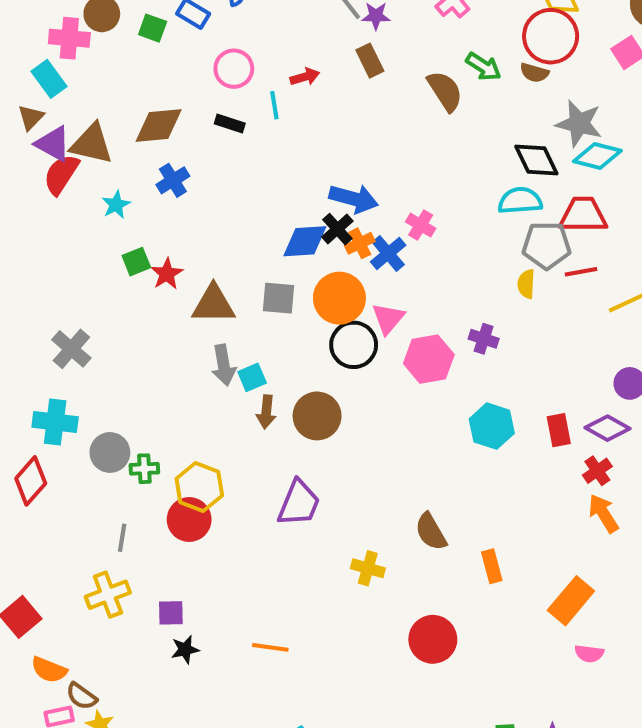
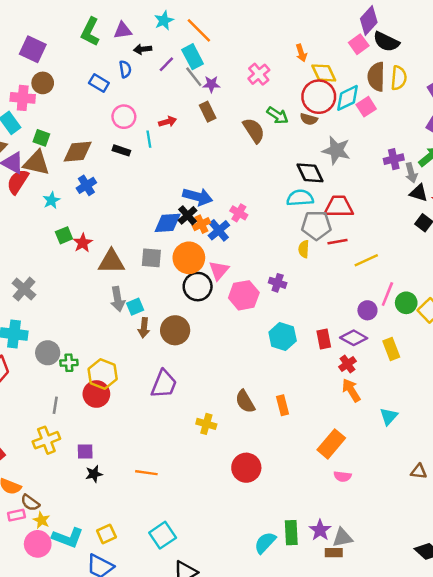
green square: (153, 28) -> (41, 138), moved
cyan diamond: (597, 156) -> (347, 98), moved, turned -40
orange rectangle: (492, 566) -> (283, 405), moved

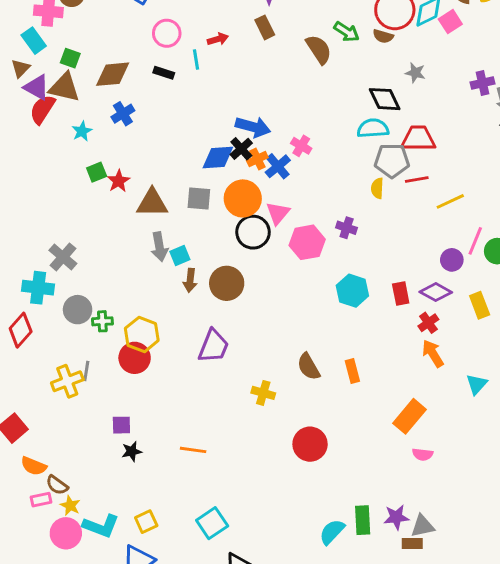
gray star: (336, 150) -> (415, 73), size x0.6
gray cross: (24, 289) -> (63, 257), moved
yellow cross: (46, 440) -> (67, 381), moved
purple star: (320, 530) -> (396, 517), turned 30

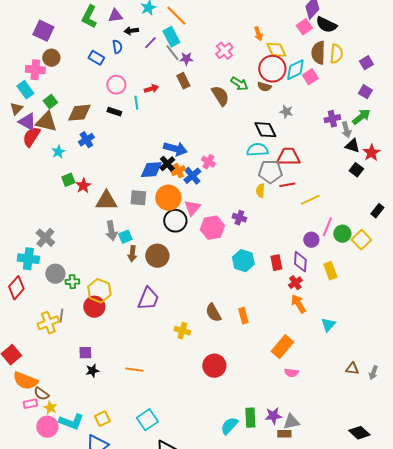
green square: (70, 58) -> (50, 102), turned 32
purple diamond: (436, 292) -> (300, 262), turned 65
orange semicircle: (34, 466) -> (25, 381), size x1.4

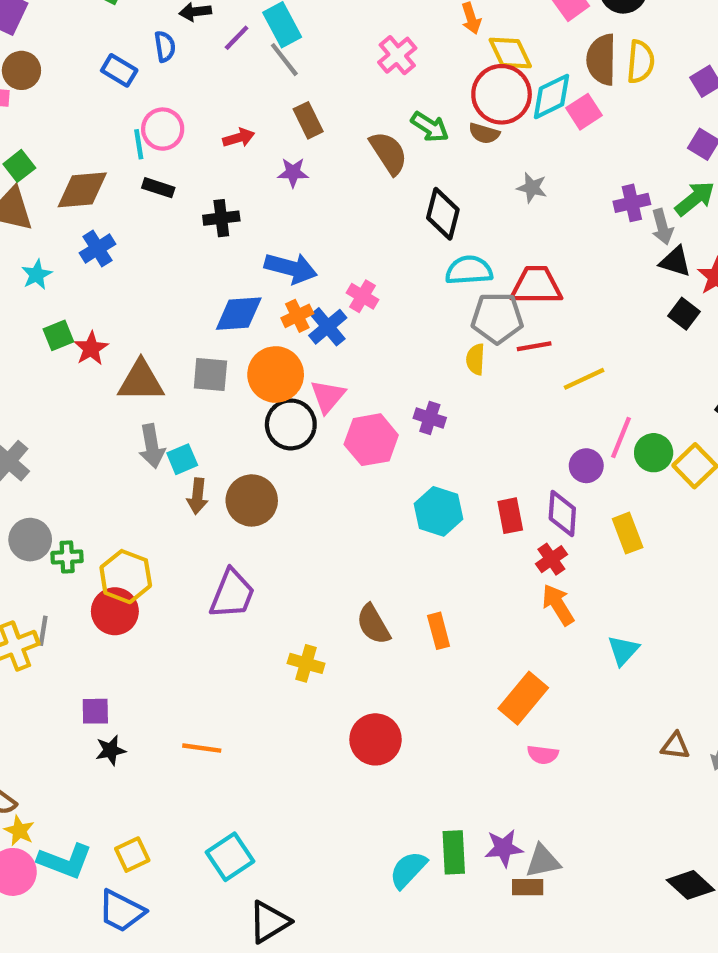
purple star: (186, 59) -> (293, 172), moved
cyan line: (136, 103) -> (139, 144), moved
black diamond: (265, 130) -> (443, 214), moved, turned 40
black cross: (167, 164) -> (221, 218), moved, turned 35

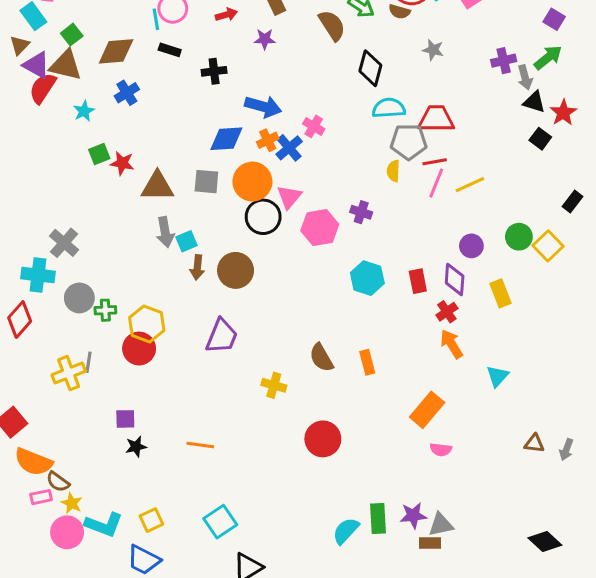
red star: (91, 348) -> (122, 163), turned -30
pink line: (621, 437) -> (436, 183), moved

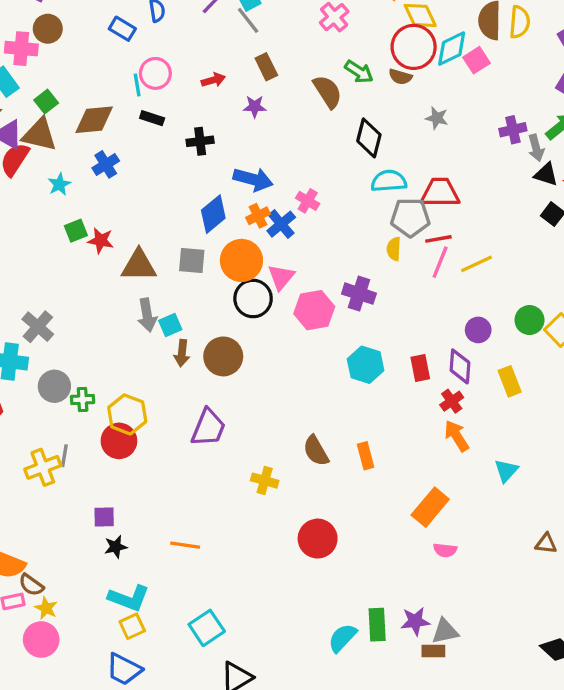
blue diamond: (226, 139) -> (213, 214), turned -36
purple cross: (361, 212) -> (359, 294), size x1.4
cyan L-shape: (104, 525) -> (129, 598), moved

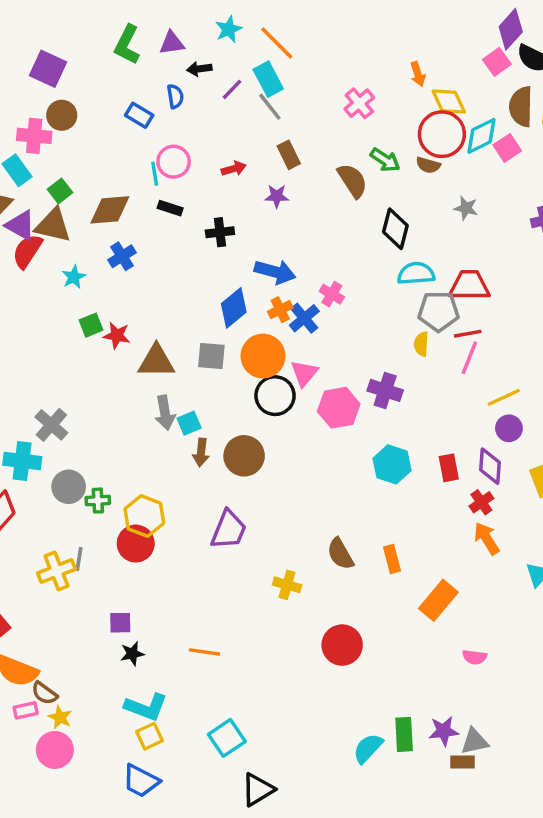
yellow line: (476, 264) -> (504, 397), moved
orange rectangle: (430, 507) -> (438, 600), moved

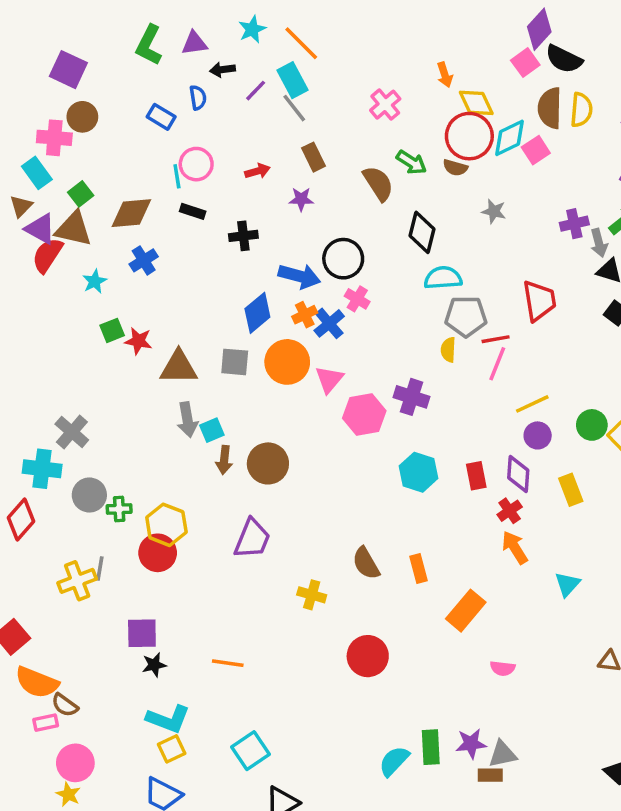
red trapezoid: (469, 286) -> (539, 301), moved, turned 81
black circle: (275, 396) -> (343, 259), moved
purple square: (120, 623) -> (142, 633), size x1.4
yellow star: (60, 717) -> (68, 794), moved

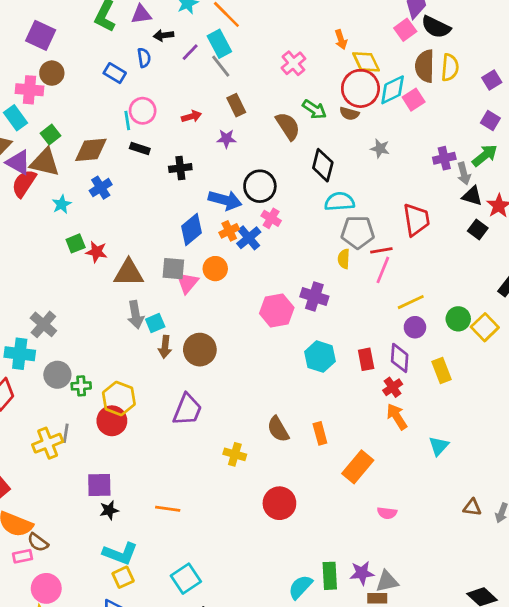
orange circle: (287, 362) -> (215, 269), size x0.7
pink triangle: (329, 379) -> (187, 283), moved

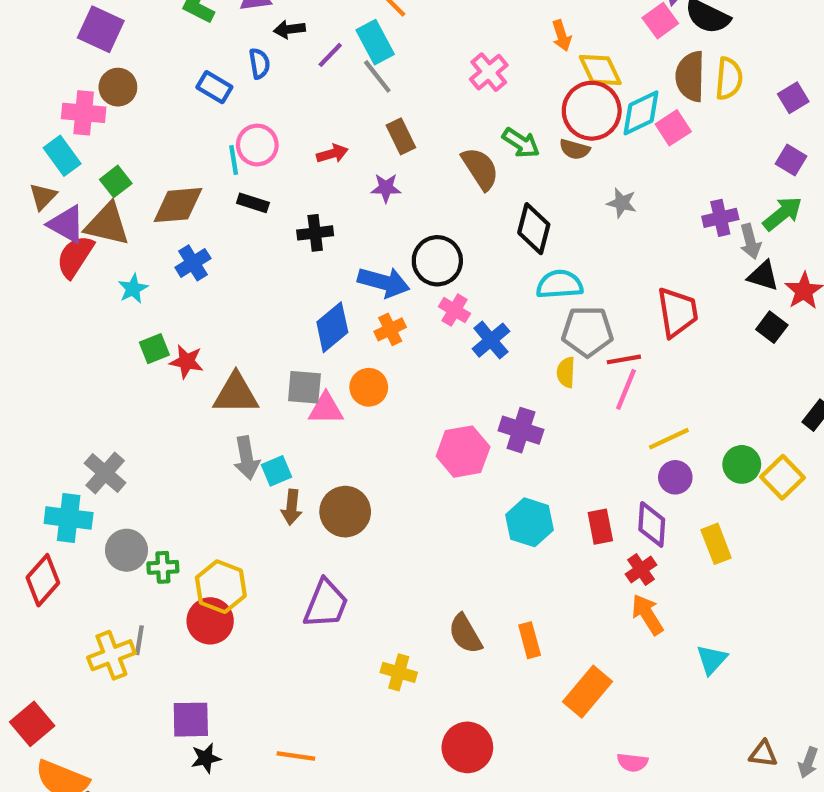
blue cross: (249, 238) -> (491, 340), moved
pink triangle: (187, 283) -> (326, 409), turned 50

